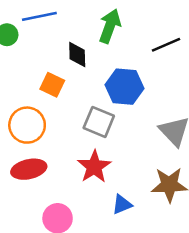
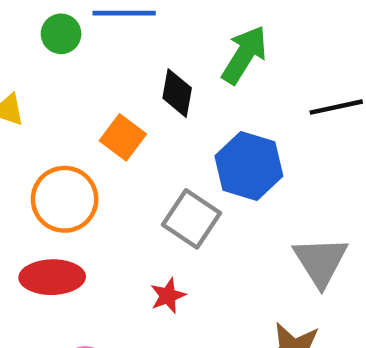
red star: (94, 167) -> (168, 296), size x0.6

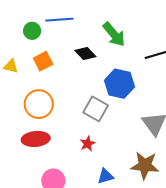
green arrow: (244, 55) -> (114, 34), turned 112
black diamond: (177, 93) -> (85, 53), turned -50
orange square: (123, 137) -> (43, 61), moved, turned 30

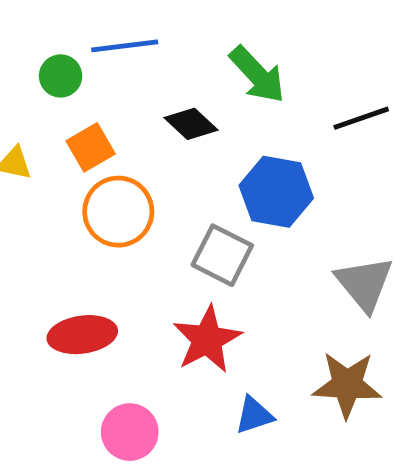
orange circle: (39, 104) -> (118, 212), moved
red star: (88, 144) -> (207, 339), size x1.8

